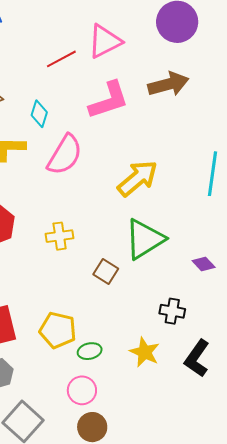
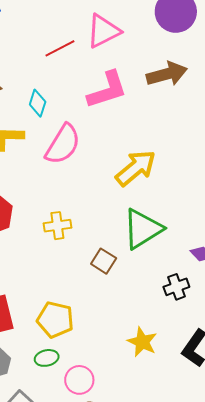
black cross: (172, 311) -> (176, 287), moved, turned -30
green ellipse: (90, 351) -> (47, 358), moved

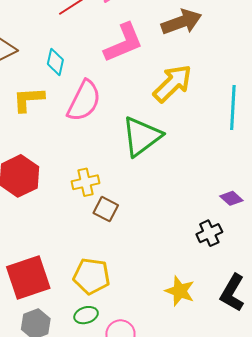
yellow arrow: (136, 168) -> (173, 83), moved
green triangle: (143, 229) -> (142, 136), moved
brown square: (104, 261) -> (106, 209), moved

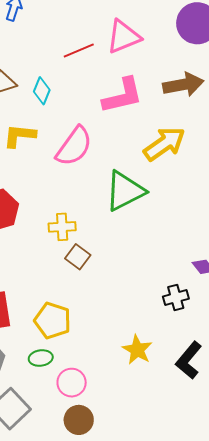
cyan diamond: (55, 62) -> (42, 91), moved

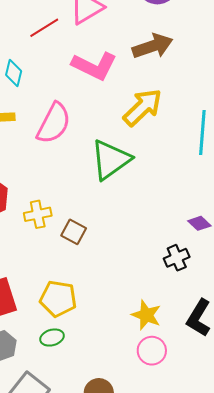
pink L-shape: (123, 96) -> (94, 66), turned 48
yellow cross: (62, 227) -> (38, 214), moved
pink circle: (72, 383) -> (152, 351), moved

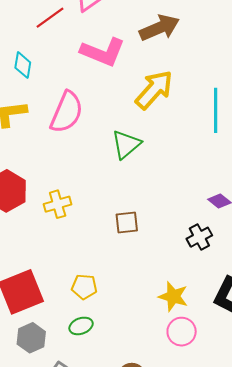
green triangle: (111, 160) -> (126, 144), size x0.7
brown square: (74, 232) -> (127, 222), moved, turned -30
yellow pentagon: (58, 299) -> (84, 287), size x0.7

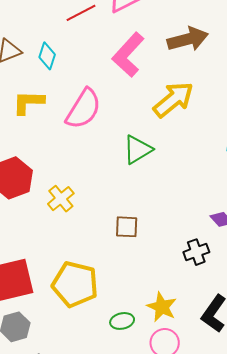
pink L-shape: (103, 52) -> (128, 55), turned 102
yellow cross: (58, 204) -> (61, 199), turned -32
yellow pentagon: (84, 287) -> (75, 284), size x1.8
green ellipse: (81, 326) -> (122, 321), moved

